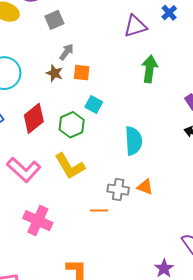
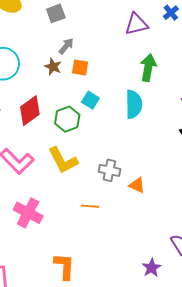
cyan semicircle: (133, 141) -> (134, 104), moved
gray cross: (118, 190) -> (109, 170), moved

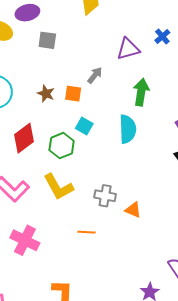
gray square: (56, 13) -> (47, 40), turned 30
gray arrow: (66, 46) -> (95, 75), moved

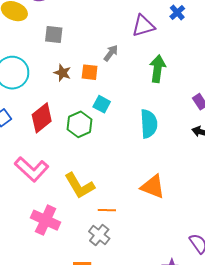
gray square: (47, 40) -> (54, 34), moved
cyan semicircle: (128, 129) -> (149, 124), moved
yellow L-shape: (58, 187) -> (79, 186), moved
gray cross: (105, 196) -> (99, 235), moved, turned 30
orange triangle: (133, 210) -> (153, 187), size x1.5

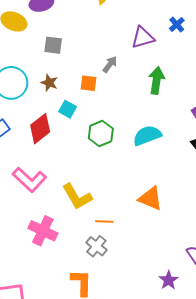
brown star: (62, 73) -> (49, 83), moved
cyan square: (102, 104) -> (68, 109), moved
green hexagon: (79, 124) -> (101, 133), moved
cyan semicircle: (149, 124) -> (147, 135), turned -108

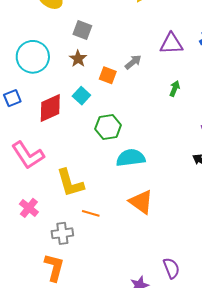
green arrow: (156, 80) -> (175, 89), size x0.6
brown star: (49, 83) -> (78, 59), moved
cyan semicircle: (147, 135) -> (131, 158), moved
pink cross: (43, 231) -> (29, 208), size x0.7
gray cross: (96, 246) -> (62, 233), moved, turned 30

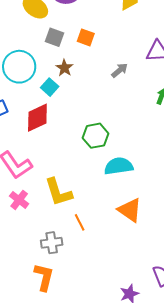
gray square: (82, 30) -> (54, 37), moved
orange square: (108, 75) -> (86, 37), moved
cyan square: (81, 96) -> (50, 87), moved
pink cross: (29, 208) -> (19, 200), moved
orange line: (91, 213) -> (80, 222), turned 48

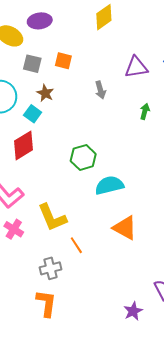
gray arrow: (120, 70) -> (100, 90), turned 120

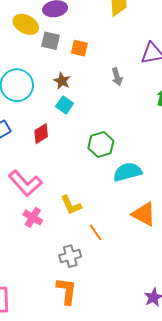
gray square: (32, 64) -> (51, 41), moved
cyan square: (33, 114) -> (65, 105), moved
red diamond: (24, 145) -> (41, 134), size x0.7
yellow L-shape: (52, 217) -> (71, 205), size x0.7

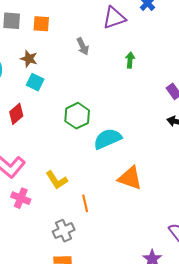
orange line: (96, 232) -> (85, 203), turned 30

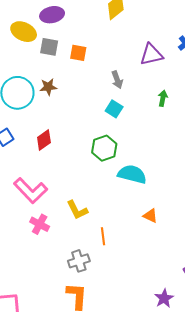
brown star: (29, 59) -> (48, 87), moved, turned -30
cyan square: (35, 82) -> (114, 109), moved
cyan semicircle: (107, 139) -> (132, 174), turned 32
orange triangle: (130, 178) -> (150, 216), size x0.6

